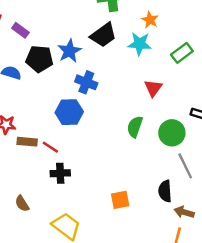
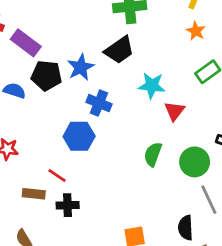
orange star: (150, 20) -> (196, 31), moved
purple rectangle: (20, 30) -> (26, 43), size x1.5
cyan star: (140, 44) -> (152, 85), moved
brown rectangle: (27, 142) -> (34, 194), moved

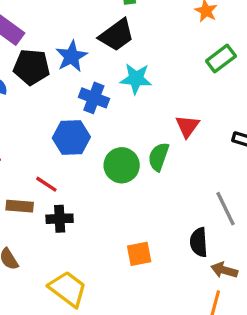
cyan star: (152, 85) -> (136, 79), moved
red triangle: (174, 111) -> (187, 126), moved
green circle: (195, 162) -> (122, 165), moved

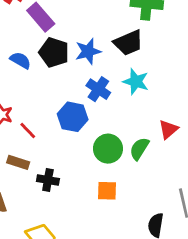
red line: (46, 184) -> (28, 131), moved
orange square: (139, 254) -> (107, 191), moved

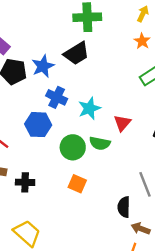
cyan star: (136, 82) -> (89, 108), moved, turned -30
green semicircle: (139, 149) -> (100, 143), turned -102
orange square: (107, 191) -> (77, 184), turned 30

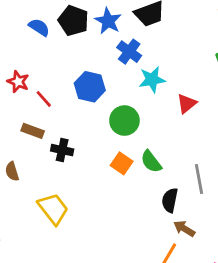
blue star: (43, 66) -> (108, 21), turned -30
blue cross: (57, 97) -> (129, 52), moved
green semicircle: (100, 143) -> (151, 162), moved, turned 30

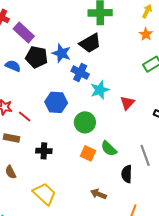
brown rectangle: (33, 131) -> (11, 138), moved
brown arrow: (184, 229) -> (98, 194), moved

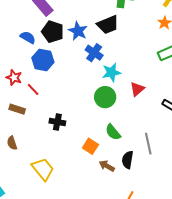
blue hexagon: (56, 102) -> (43, 60), moved
green circle: (85, 122) -> (105, 97), moved
black cross: (44, 151) -> (57, 122), moved
orange square: (88, 153) -> (90, 146), moved
brown arrow: (98, 194) -> (107, 166), moved

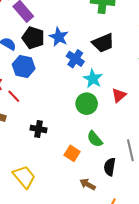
black trapezoid: (108, 25) -> (103, 43), moved
cyan star: (111, 72) -> (93, 79), turned -30
brown arrow: (107, 166) -> (88, 184), moved

